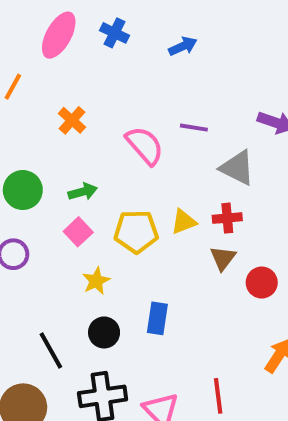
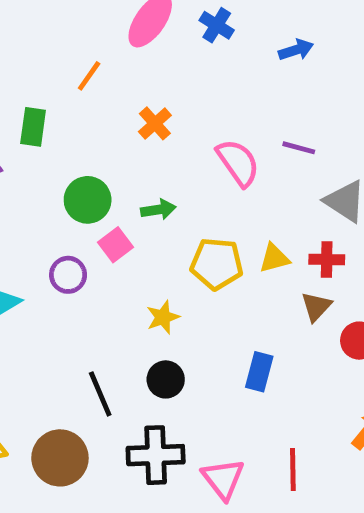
pink square: (78, 232) -> (115, 245), moved
blue rectangle: (157, 318) -> (259, 372), moved

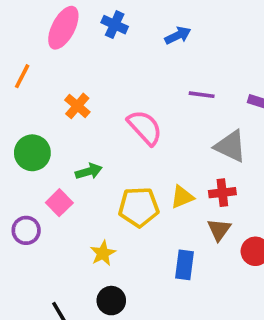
purple line: (299, 148) -> (202, 95), moved
green circle: (88, 200) -> (32, 153), moved
blue rectangle: (259, 372) -> (184, 265), moved

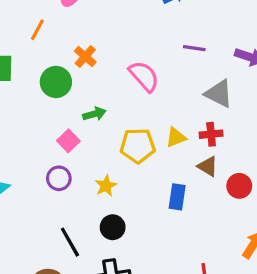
green circle: (32, 153) -> (56, 82), moved
purple circle: (26, 230) -> (59, 178), moved
brown triangle: (219, 230) -> (208, 166), turned -35

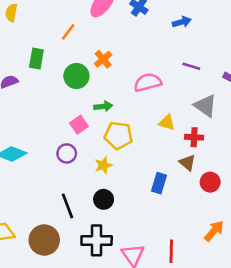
pink semicircle: (144, 76) -> (148, 82), turned -72
yellow triangle: (176, 137) -> (167, 122), moved, turned 30
yellow pentagon: (138, 146) -> (118, 136), moved

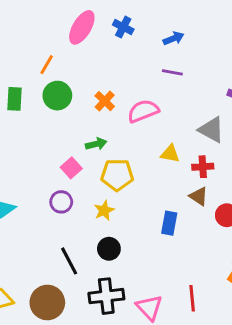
orange cross: (103, 59) -> (105, 101), moved
purple line: (191, 66) -> (172, 72), moved
green circle: (76, 76) -> (57, 96), moved

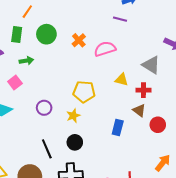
orange line: (47, 65) -> (27, 12), moved
purple line: (172, 72) -> (120, 19), moved
green arrow: (96, 144) -> (26, 61), moved
pink square: (71, 168) -> (15, 82), moved

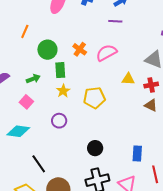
green rectangle: (17, 34) -> (60, 70), moved
yellow star: (73, 116) -> (63, 91), moved
blue rectangle: (118, 127) -> (137, 154), moved
black line: (47, 149) -> (39, 164), moved

